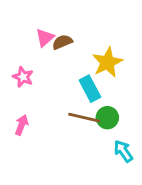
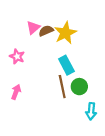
yellow star: (107, 62) -> (65, 33), moved
brown line: (84, 118) -> (62, 87), turned 65
cyan arrow: (123, 151) -> (91, 111), turned -140

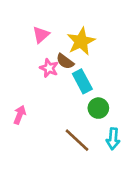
brown semicircle: (46, 31) -> (65, 61), moved, turned -120
pink star: (17, 57) -> (49, 68), moved
brown line: (62, 87) -> (77, 140), moved, turned -35

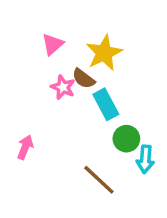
cyan arrow: (113, 139) -> (145, 159), moved

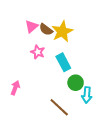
brown semicircle: (84, 79) -> (46, 30), moved

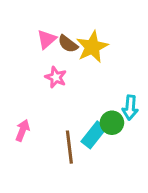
cyan rectangle: (63, 62) -> (94, 135), moved, turned 66
cyan arrow: (87, 95) -> (130, 108), moved
brown line: (59, 107) -> (69, 147), moved, turned 40

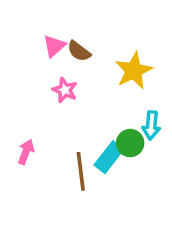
yellow star: (92, 47) -> (134, 71), moved

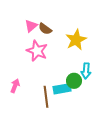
pink star: (65, 90) -> (37, 51), size x1.5
cyan rectangle: (109, 157) -> (62, 89), turned 42

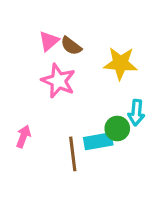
yellow star: (76, 40) -> (120, 63), turned 30

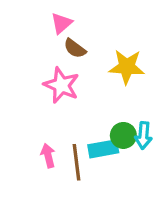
pink triangle: (49, 41) -> (61, 23), moved
cyan arrow: (136, 113) -> (143, 135), moved
pink arrow: (23, 136) -> (48, 156), moved, turned -35

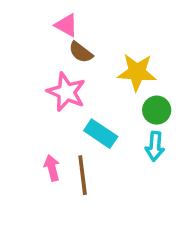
pink triangle: (61, 23) -> (66, 25), turned -50
green circle: (123, 135) -> (157, 110), moved
cyan rectangle: (103, 149) -> (101, 134), moved, turned 44

